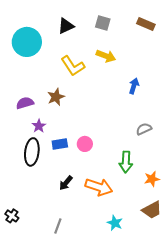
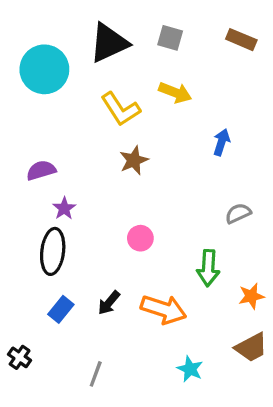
black triangle: (66, 26) -> (109, 43), size x1.5
brown star: (56, 97) -> (134, 160), moved
blue rectangle: (60, 144) -> (61, 309), moved, turned -42

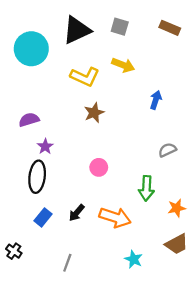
yellow L-shape: (121, 109) -> (85, 77), turned -32

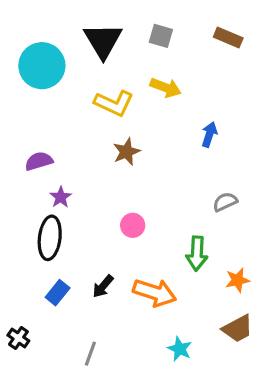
black triangle: (77, 30) -> (103, 41), turned -36

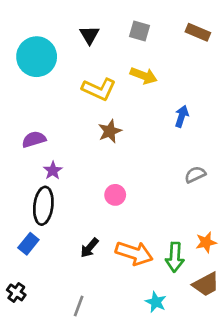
black triangle: (103, 41) -> (89, 35), size x0.6
green arrow: (197, 253) -> (175, 257), moved
blue rectangle: (58, 293) -> (28, 244), moved

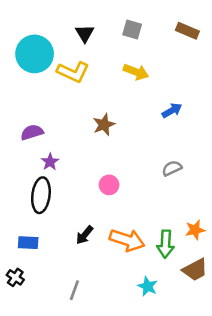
yellow L-shape: (99, 89) -> (73, 72), moved
blue arrow: (182, 116) -> (172, 110), turned 42
gray semicircle: (195, 175) -> (172, 168), moved
blue rectangle: (28, 244) -> (28, 243), moved, turned 54

